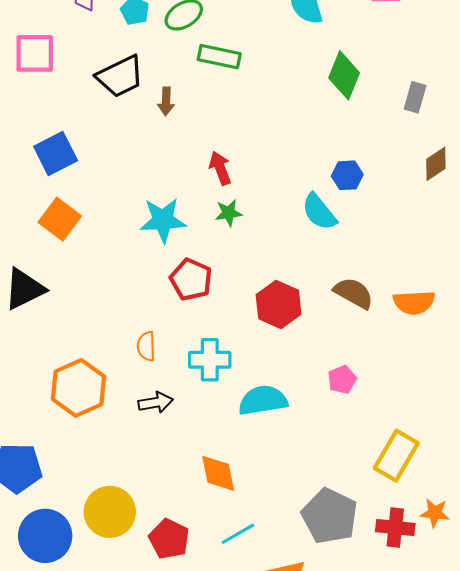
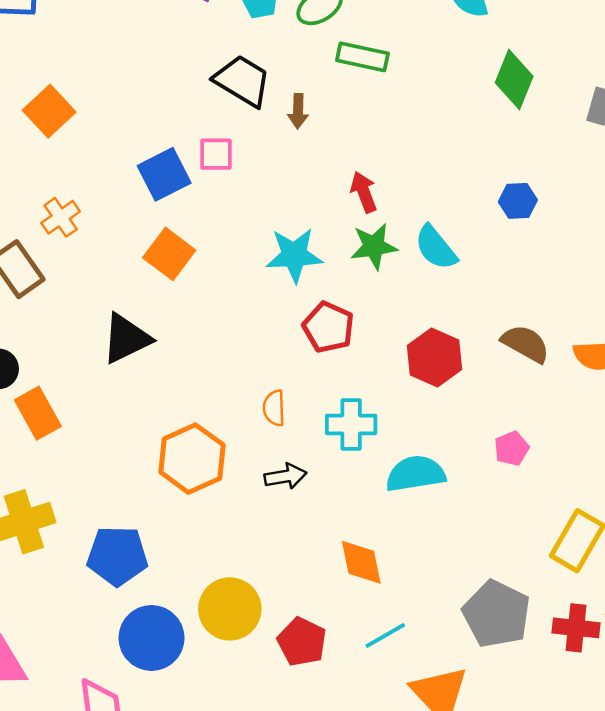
pink square: (35, 53) -> (216, 154), moved, size x0.7
black trapezoid: (120, 76) -> (242, 81), turned -123
cyan semicircle: (319, 212) -> (436, 248), moved
green star: (229, 213) -> (374, 246), size x1.4

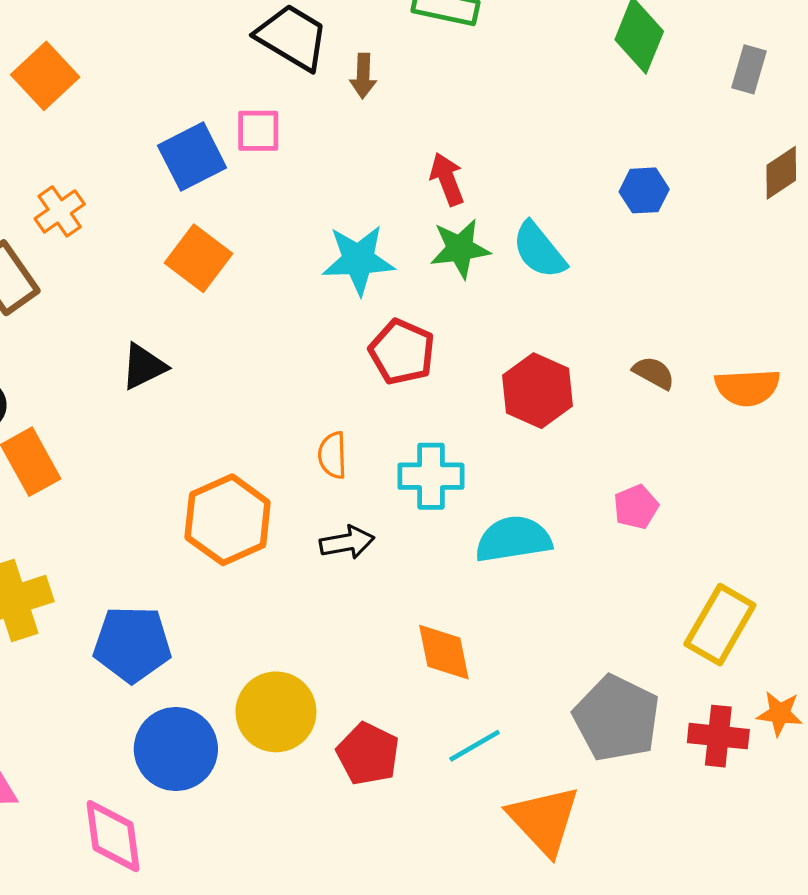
black triangle: (126, 339) -> (144, 366), size x0.7
brown semicircle: (525, 344) -> (654, 373), size x0.7

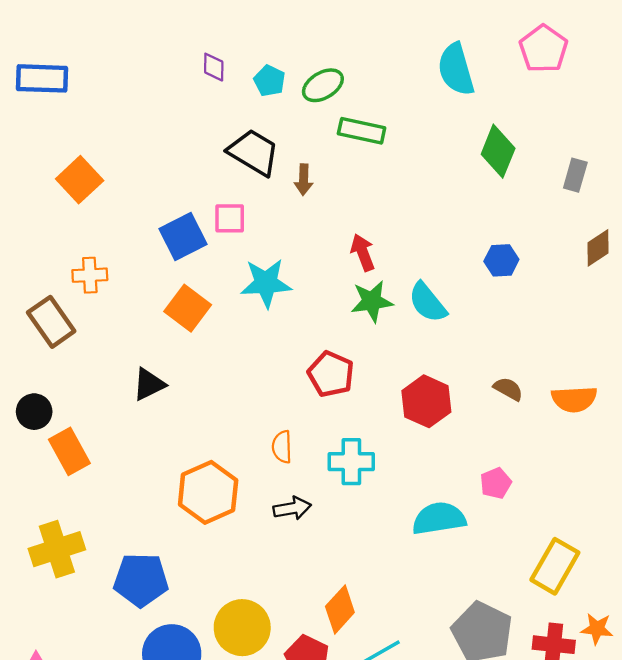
orange cross: (60, 211) -> (90, 275), turned 32
cyan star: (358, 260) -> (266, 283), moved
cyan semicircle: (513, 539) -> (439, 518), moved
orange diamond: (444, 652) -> (340, 609), moved, turned 54

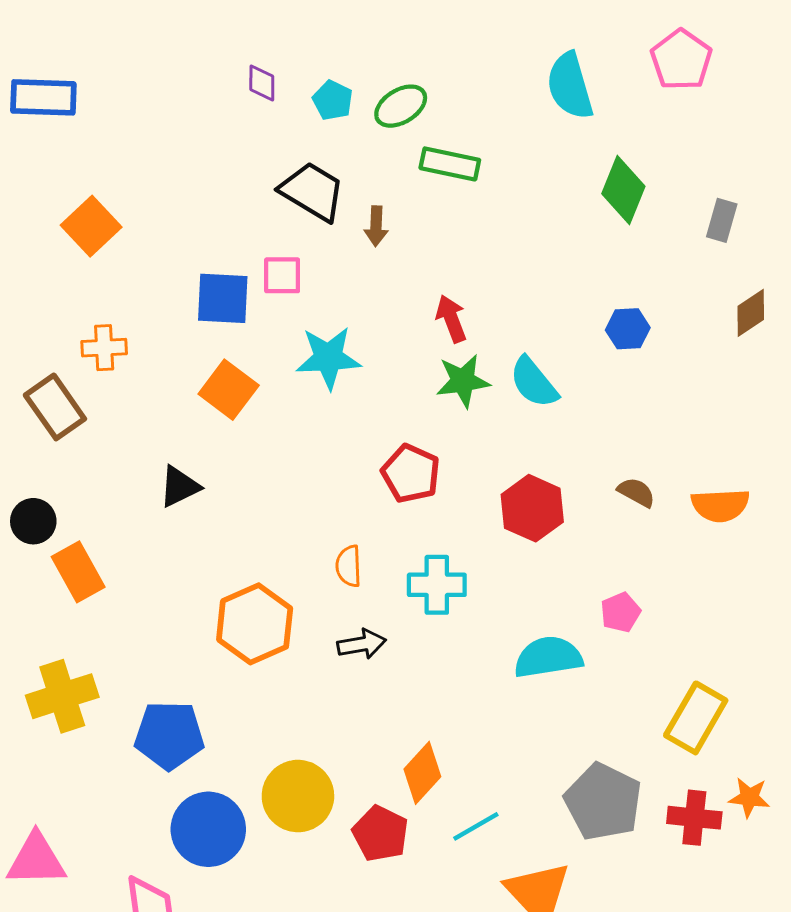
blue square: (183, 236) -> (223, 298), turned 30

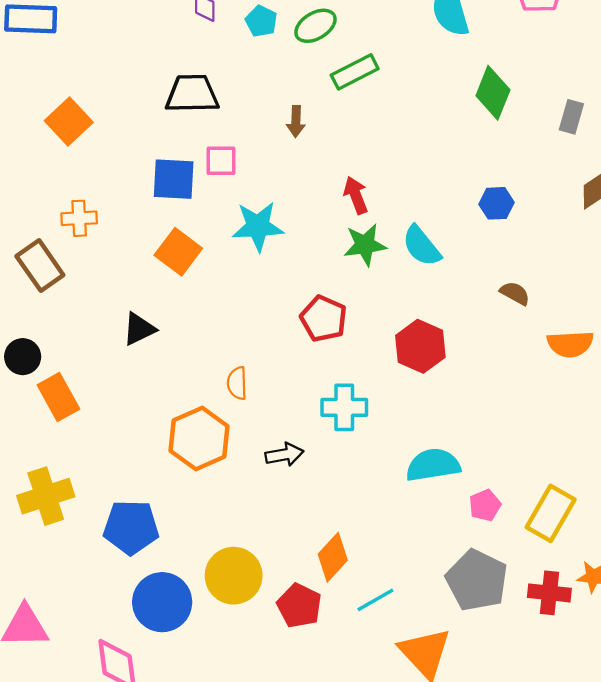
green rectangle: (450, 164) -> (355, 72), turned -39
black trapezoid: (312, 191) -> (192, 94), moved, turned -32
brown semicircle: (636, 492) -> (515, 293), moved
orange semicircle: (349, 566) -> (237, 383), moved
pink pentagon: (621, 612) -> (485, 505), moved

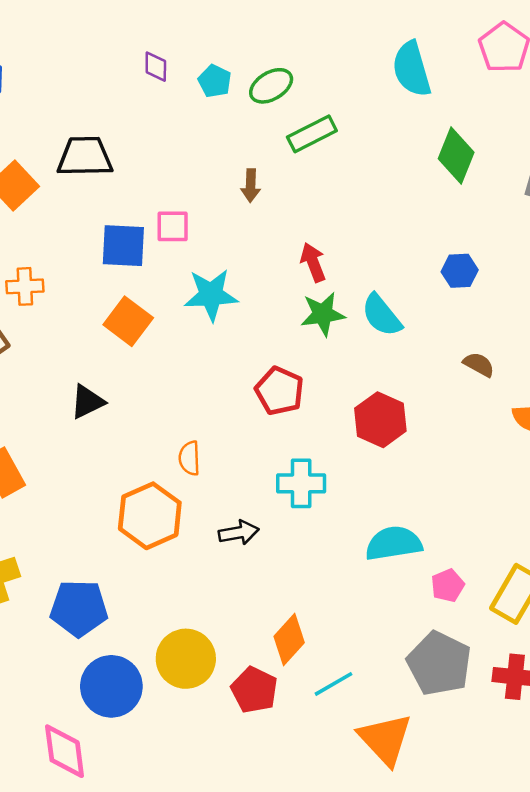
black trapezoid: (192, 94) -> (85, 157), moved

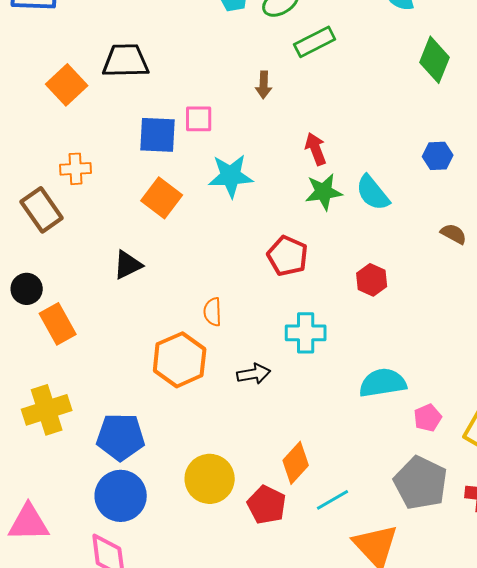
red hexagon: (380, 420) -> (372, 280), size x0.7
blue circle: (111, 686) -> (121, 496), moved

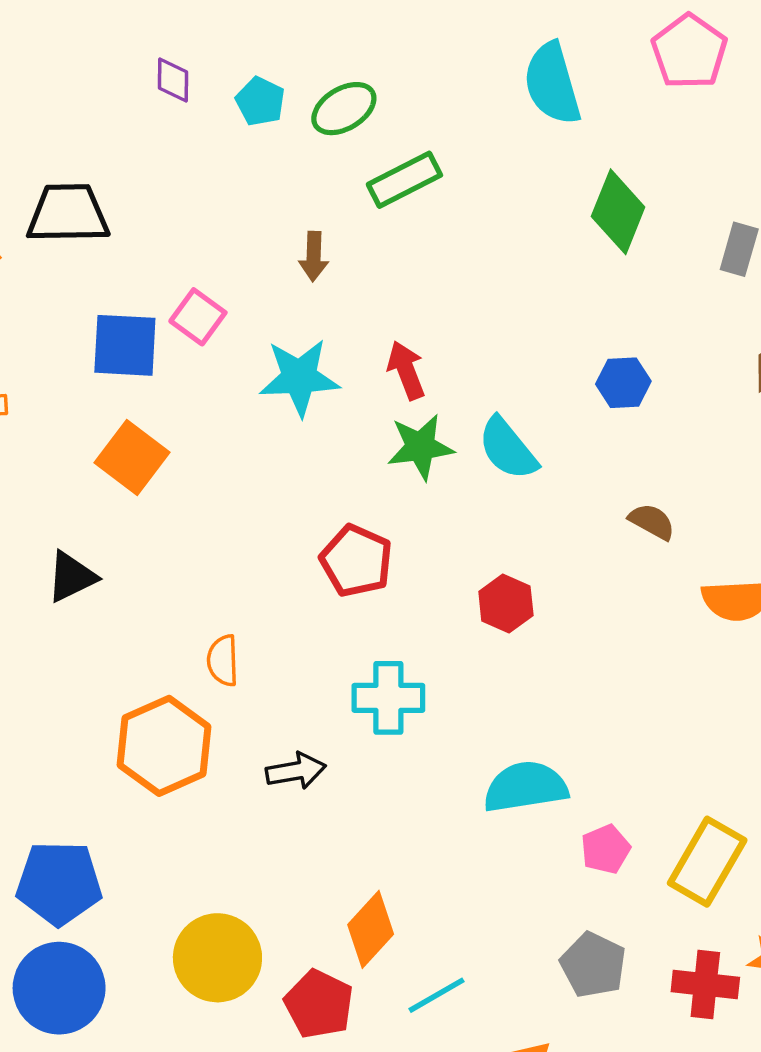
pink square: (199, 119) -> (198, 317), turned 36
cyan star: (231, 176) -> (299, 377), moved
gray pentagon: (421, 483) -> (593, 965), size x0.7

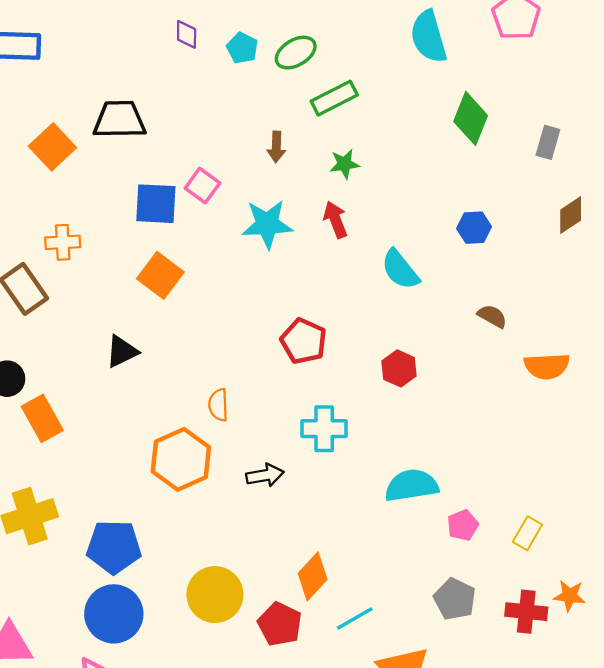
green star: (420, 447) -> (344, 164), moved, size x0.7
yellow rectangle: (707, 862) -> (527, 533), size x0.6

